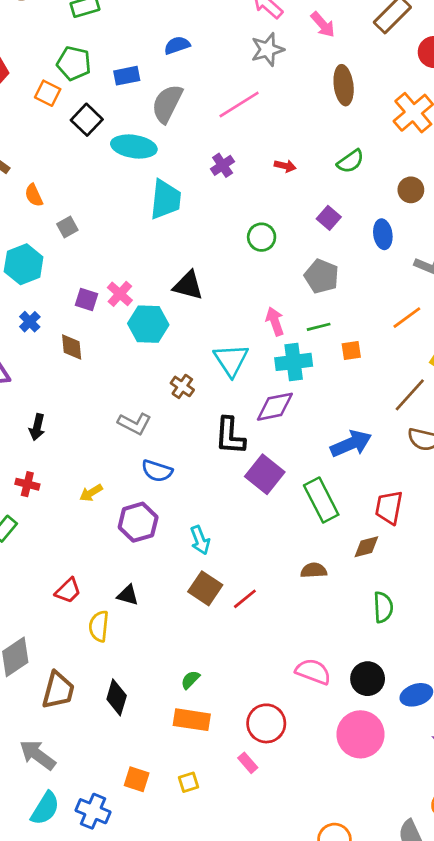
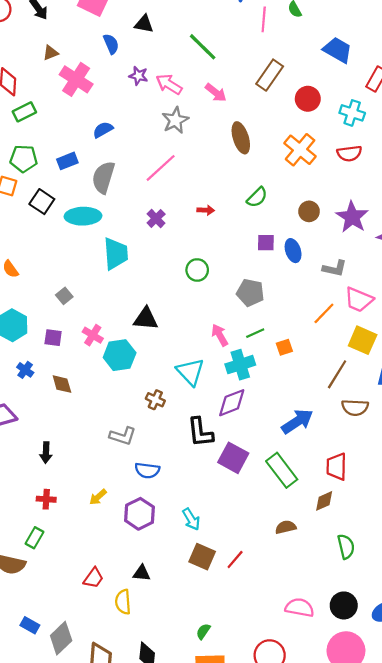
purple square: (329, 218) -> (266, 243), moved, turned -30
gray square: (67, 227) -> (64, 296), moved
purple square: (86, 300) -> (53, 338), moved

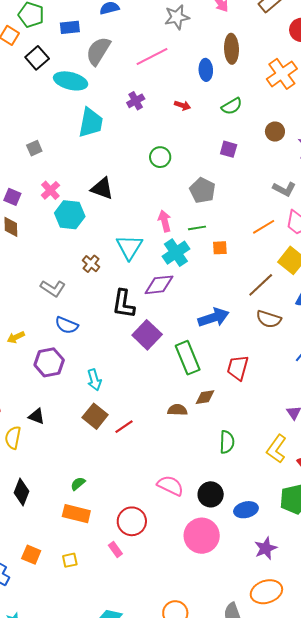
blue ellipse: (293, 251) -> (206, 70), moved
purple square: (53, 338) -> (12, 197), moved
cyan cross: (240, 365) -> (176, 253), turned -32
brown diamond: (324, 501) -> (205, 397), moved

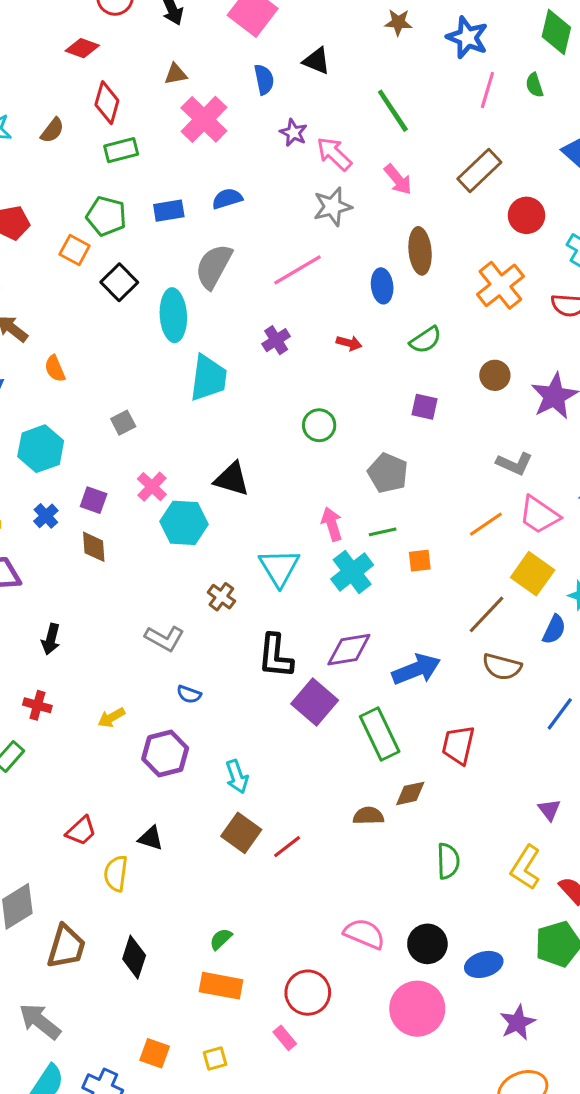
blue rectangle: (70, 27) -> (169, 211), moved
cyan ellipse: (71, 81) -> (173, 315), turned 76
purple diamond: (159, 285) -> (349, 650), moved
blue semicircle: (67, 325) -> (189, 694), size x0.7

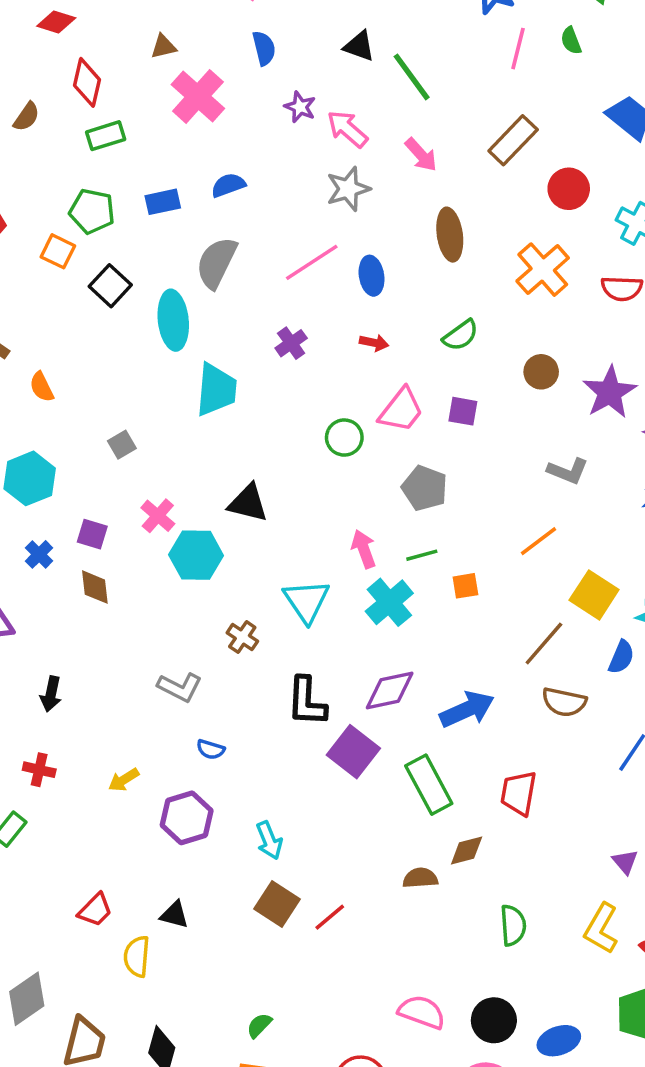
black triangle: (316, 61) -> (359, 46), moved
blue ellipse: (382, 286) -> (372, 276), moved
pink trapezoid: (539, 515) -> (401, 410), moved, turned -84

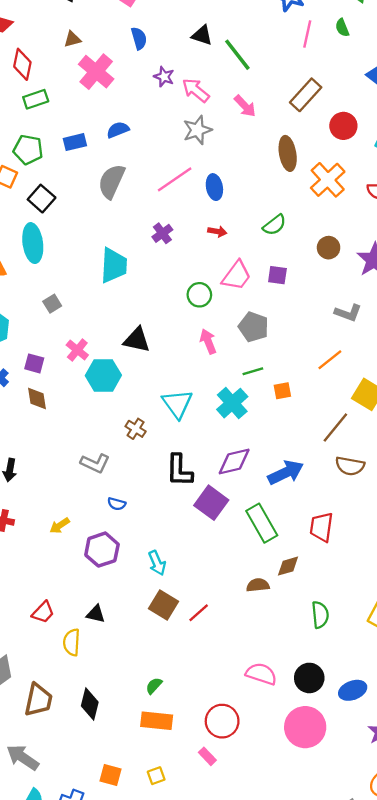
brown ellipse: (450, 235) -> (288, 153), moved
cyan ellipse: (173, 320) -> (33, 243), moved
pink arrow: (364, 549) -> (208, 341), moved

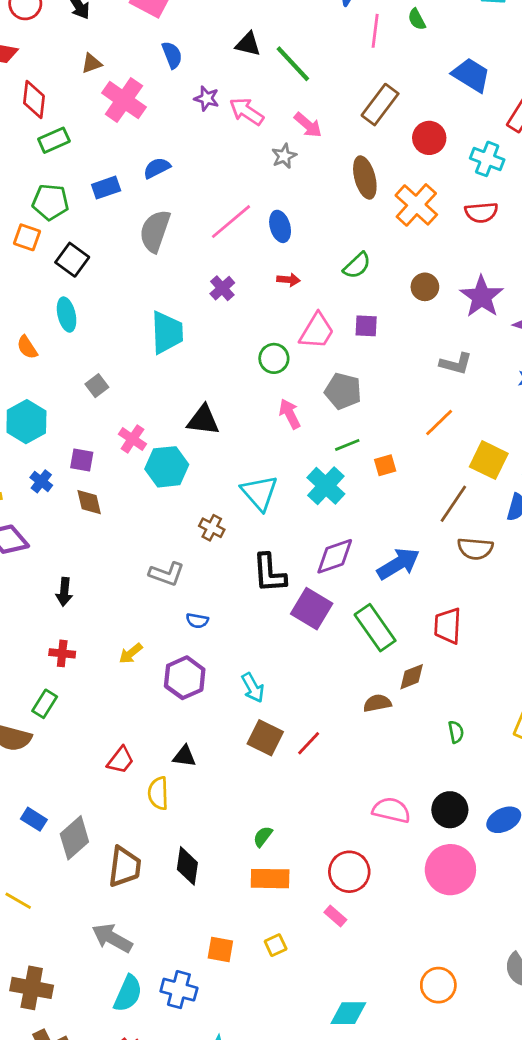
gray star: (197, 130) -> (284, 156), moved, size x0.7
cyan ellipse: (33, 243) -> (67, 315), size x0.7
green semicircle: (320, 615) -> (456, 732), size x0.7

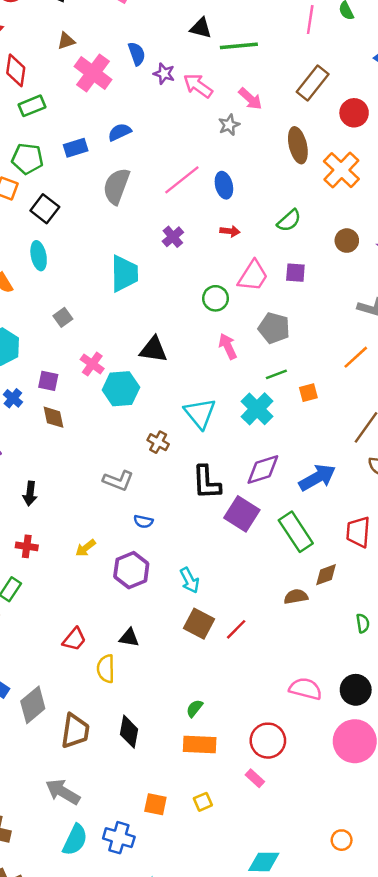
blue semicircle: (172, 55) -> (137, 54), moved
green line: (293, 64) -> (239, 46), turned -54
orange circle: (438, 985) -> (342, 840), size x0.7

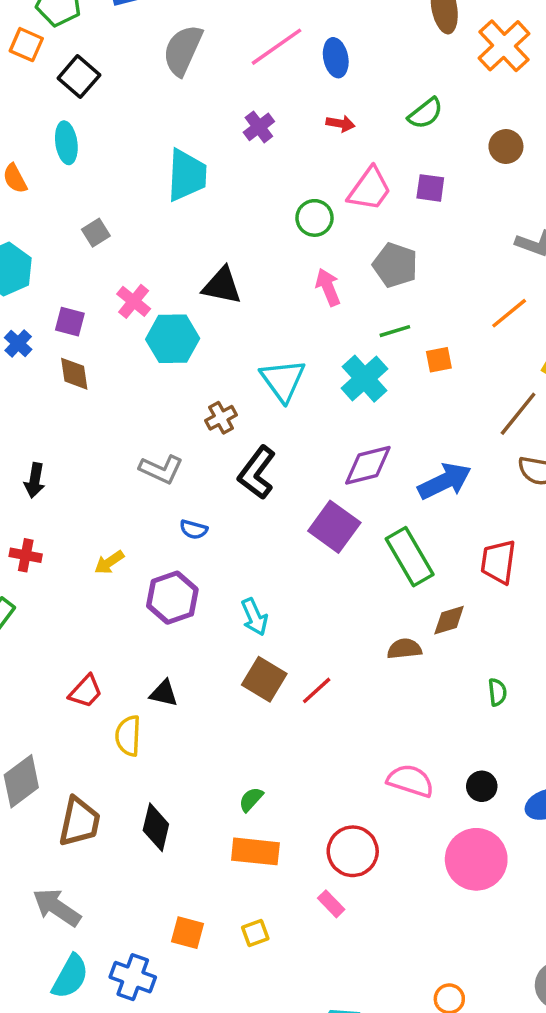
brown cross: (158, 442) -> (221, 418), turned 30
black L-shape: (206, 482) -> (257, 473), moved, turned 36
black circle: (356, 690) -> (482, 786), size x0.7

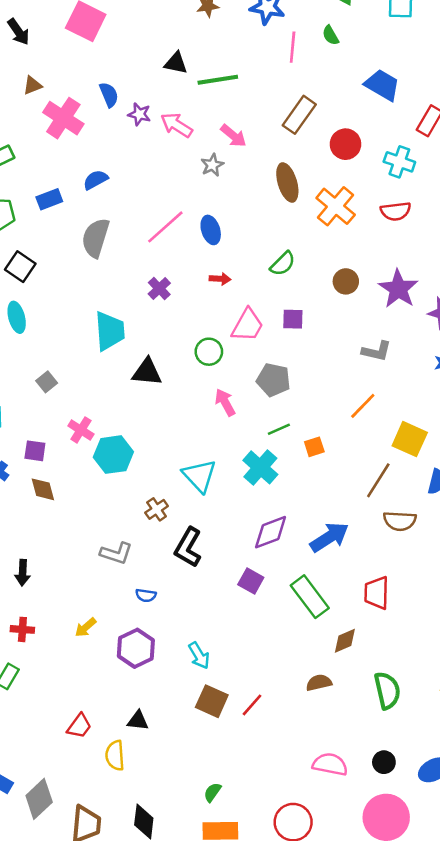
black triangle: (222, 286) -> (147, 372), moved
purple square: (334, 527) -> (251, 581), size x0.7
brown semicircle: (404, 649) -> (319, 683), moved
green semicircle: (497, 692) -> (387, 690), size x1.8

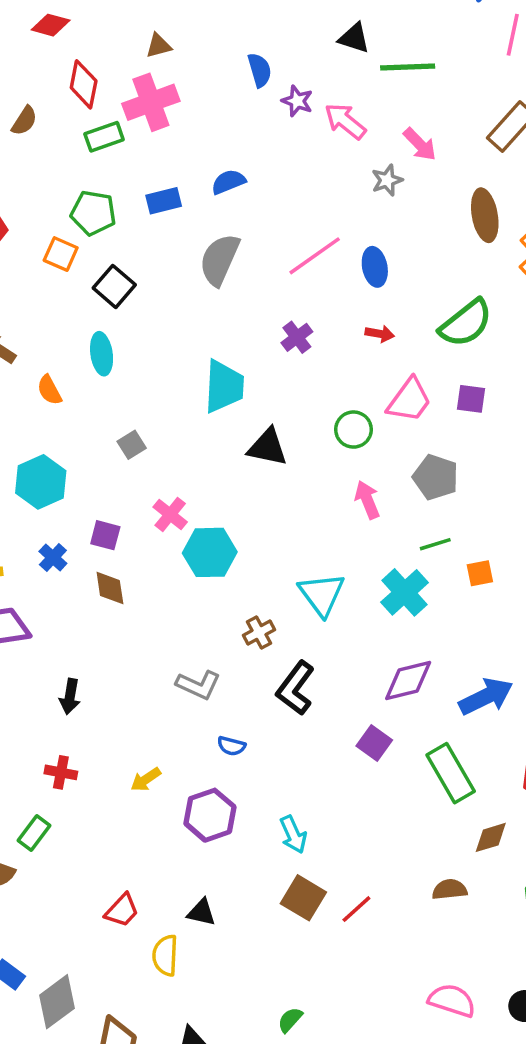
pink cross: (63, 118) -> (151, 102), moved, turned 30
green semicircle: (283, 264) -> (466, 323), size x1.5

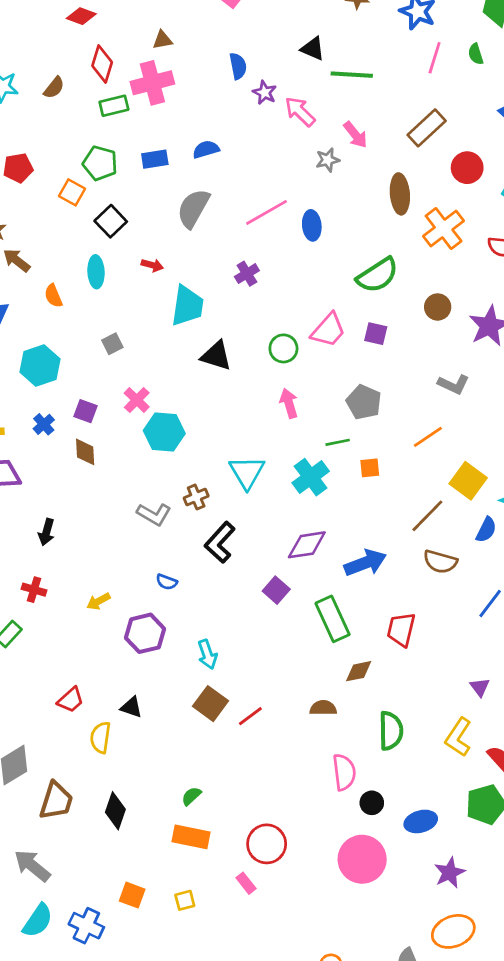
red arrow: (380, 334) -> (152, 265), moved
gray pentagon: (436, 477) -> (364, 402), moved
gray L-shape: (198, 685) -> (154, 514), moved
pink semicircle: (452, 1001) -> (344, 772), moved, turned 60

